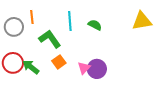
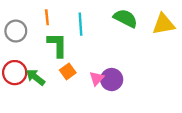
orange line: (32, 17) -> (47, 17), moved
green semicircle: (95, 25) -> (125, 18), moved, size x1.5
green L-shape: (50, 39) -> (57, 45), turned 35

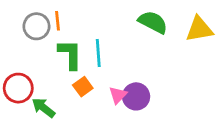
cyan line: (80, 24) -> (98, 53), moved
gray circle: (16, 31) -> (36, 26), moved
green arrow: (35, 77) -> (43, 108), moved

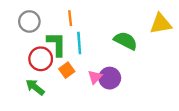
orange line: (58, 21) -> (70, 18), moved
green semicircle: (153, 22) -> (126, 41), moved
red circle: (18, 88) -> (41, 59), moved

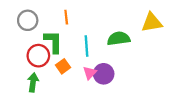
green semicircle: (126, 41) -> (119, 39), turned -35
cyan line: (79, 43) -> (87, 46), moved
green arrow: (35, 87) -> (33, 82), turned 60

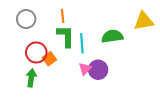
green L-shape: (53, 42) -> (66, 36), moved
orange square: (63, 66) -> (49, 59), moved

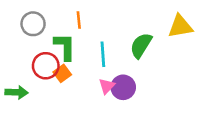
green L-shape: (66, 36) -> (65, 47), moved
green semicircle: (112, 36) -> (141, 45), turned -50
green arrow: (31, 78) -> (17, 92), moved, turned 84

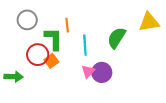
orange line: (79, 20) -> (67, 25), moved

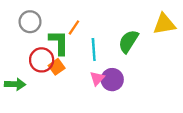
orange line: (67, 25) -> (74, 27), turned 40

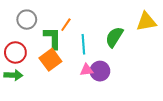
red circle: (42, 60) -> (15, 52), moved
orange square: (57, 67) -> (50, 60), size x1.5
pink triangle: (97, 78) -> (87, 70), turned 40

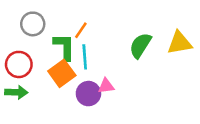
yellow triangle: (146, 22) -> (180, 43), moved
cyan line: (83, 44) -> (85, 57), moved
purple circle: (100, 71) -> (88, 94), moved

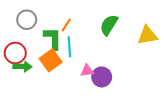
green semicircle: (140, 45) -> (109, 25), moved
green arrow: (16, 92) -> (23, 67), moved
purple circle: (88, 94) -> (102, 77), moved

